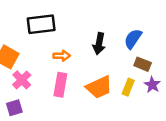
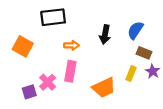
pink cross: (22, 80) -> (48, 82), moved
orange trapezoid: (99, 87) -> (104, 88), moved

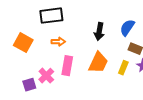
orange arrow: (71, 45) -> (58, 42), moved
orange trapezoid: (104, 88) -> (98, 63), moved, turned -40

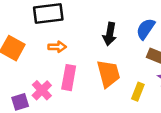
orange trapezoid: (98, 63) -> (108, 74), turned -40
yellow rectangle: (123, 68) -> (138, 92), moved

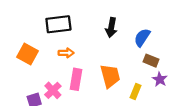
black arrow: (110, 34) -> (111, 28), moved

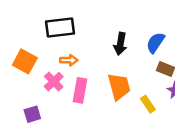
black arrow: (111, 28) -> (120, 44), moved
pink cross: (53, 90) -> (54, 82), moved
yellow rectangle: (136, 91) -> (148, 104), turned -56

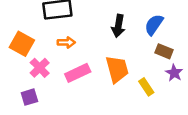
pink cross: (54, 82) -> (40, 68), moved
pink rectangle: (80, 90) -> (78, 73), turned 55

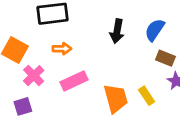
orange trapezoid: (117, 69) -> (116, 98), moved

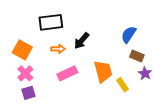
black arrow: (117, 31) -> (82, 41), moved, turned 30
pink cross: (34, 76) -> (25, 73), moved
orange trapezoid: (116, 98) -> (103, 71), moved

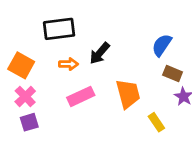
yellow rectangle: (122, 85) -> (156, 122), moved

